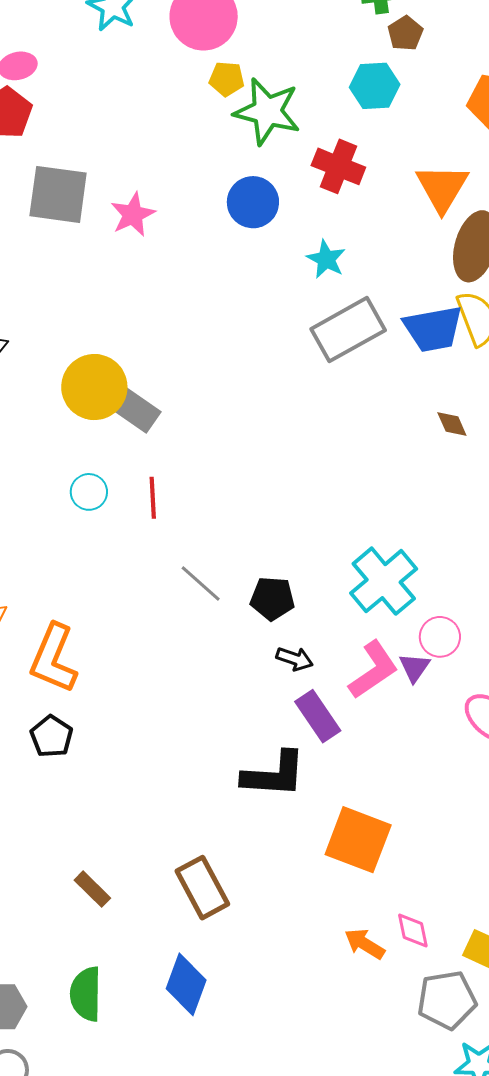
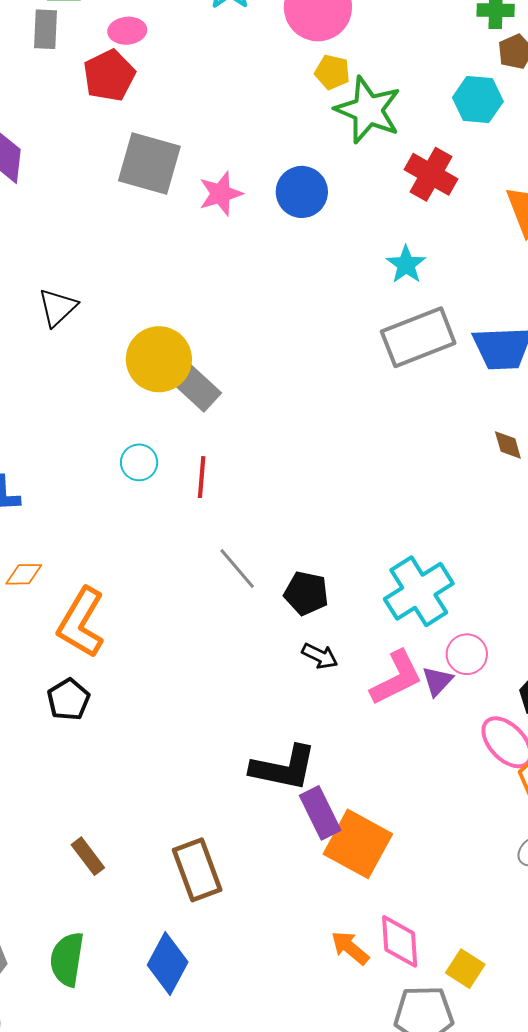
blue circle: (253, 202) -> (302, 192), moved
purple rectangle: (318, 716) -> (320, 813), moved
pink diamond: (413, 931) -> (400, 941), size x1.4

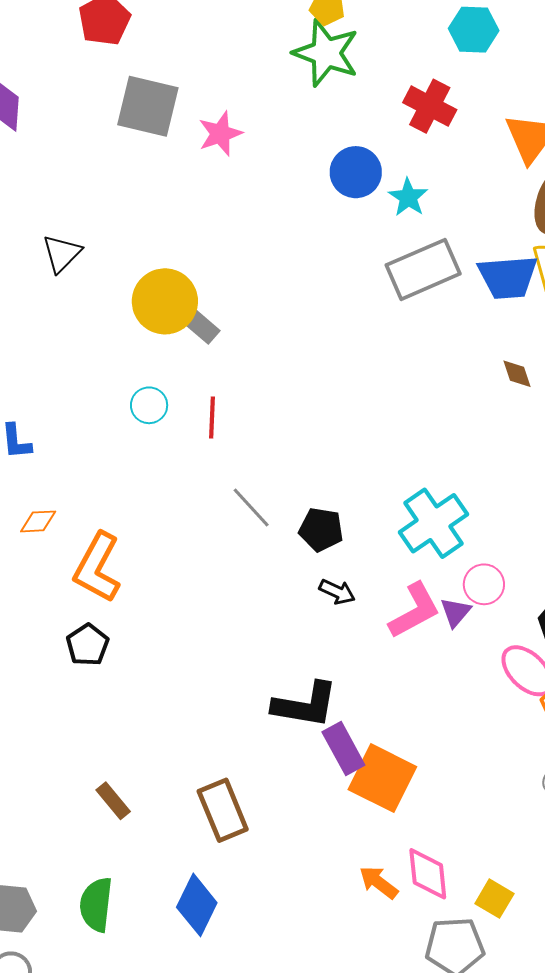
green star: (368, 110) -> (326, 53), moved
blue circle: (302, 192) -> (356, 172), moved
gray rectangle: (193, 385) -> (200, 326), size x0.7

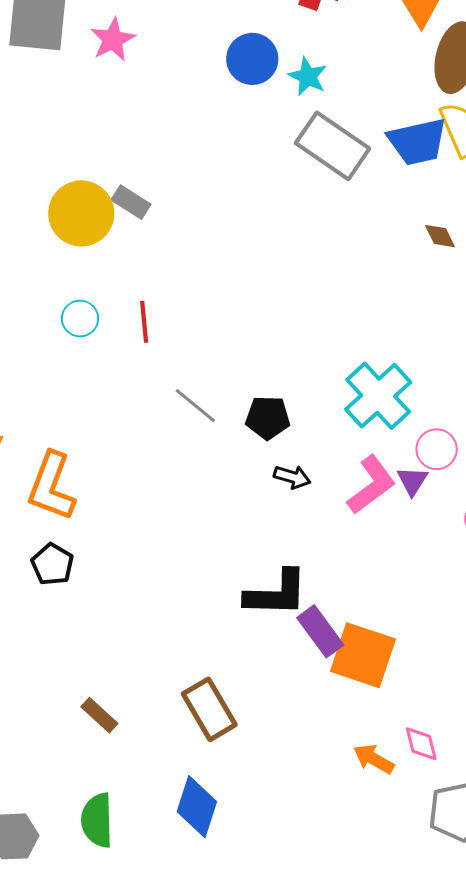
gray rectangle: (423, 269) -> (333, 146), turned 66
gray rectangle: (200, 326) -> (131, 202), moved
pink diamond: (428, 874) -> (421, 744), size x0.7

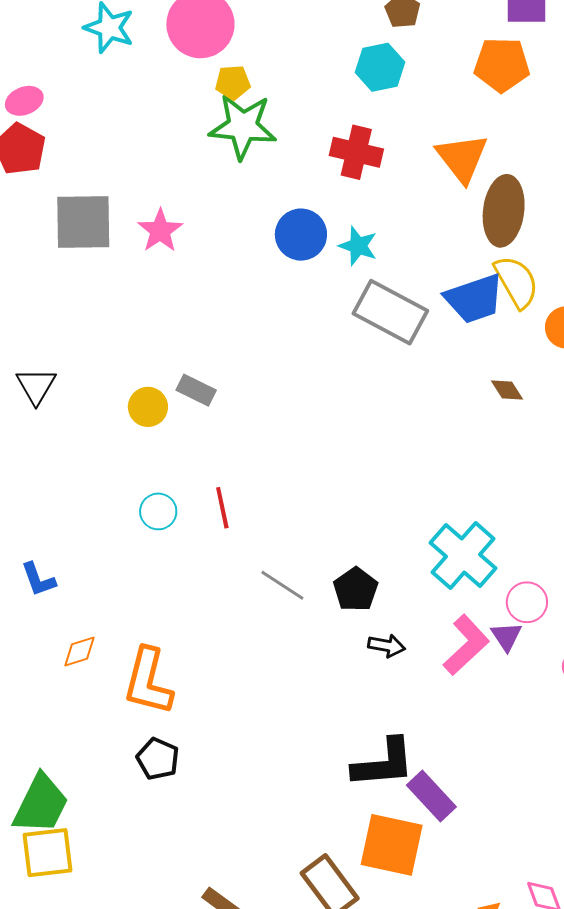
yellow circle: (81, 213) -> (148, 407), size x0.6
black pentagon: (268, 418) -> (356, 589), turned -30
orange square: (363, 655) -> (392, 845), moved

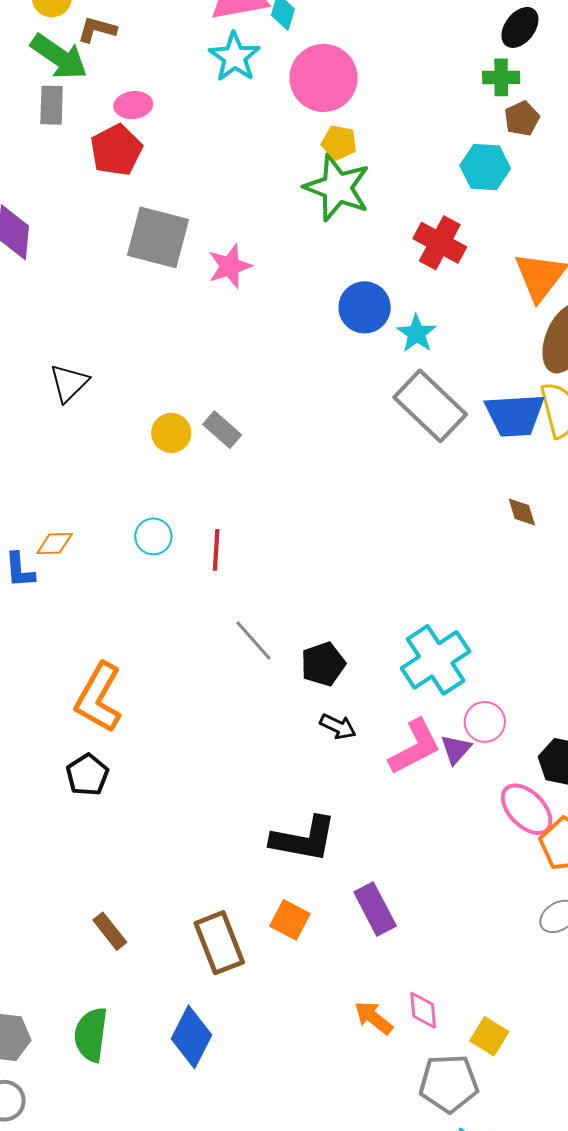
orange diamond: (79, 651) -> (55, 543), moved
purple rectangle: (431, 796) -> (375, 909), moved
orange square: (392, 845) -> (290, 920), size x0.6

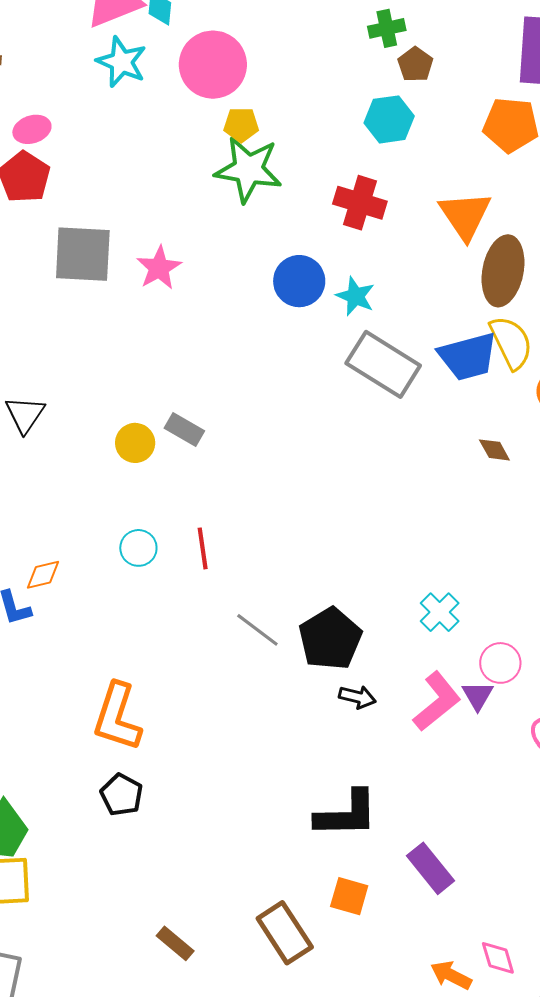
cyan cross: (436, 660) -> (440, 612), size x0.6
black pentagon: (323, 664) -> (330, 639), size x1.4

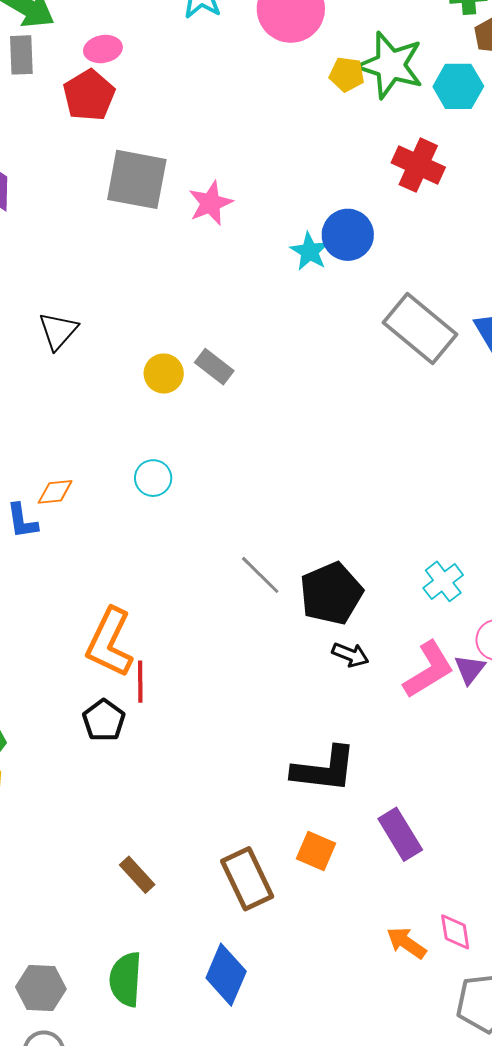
yellow pentagon: (241, 125) -> (347, 74), moved
green star: (248, 169) -> (390, 65), moved
cyan star: (355, 296) -> (310, 251), moved
red line: (203, 548) -> (140, 682), moved

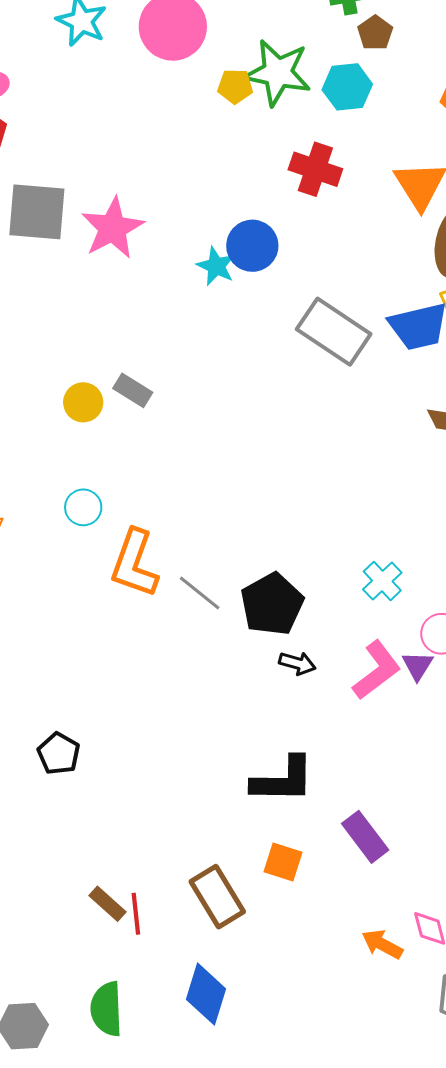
pink star: (210, 203) -> (113, 228), size x1.4
orange L-shape: (110, 643) -> (134, 563), moved
red line: (140, 682) -> (136, 914), moved

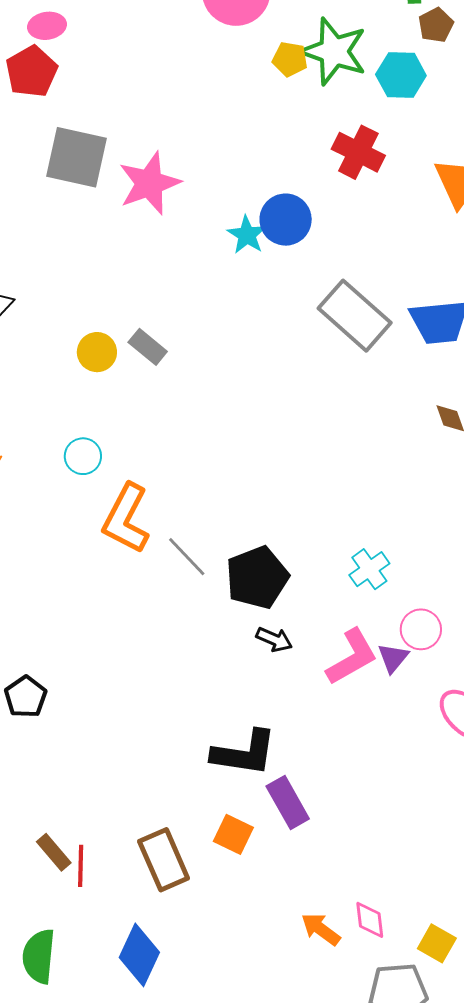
purple rectangle: (365, 837) -> (288, 802), moved

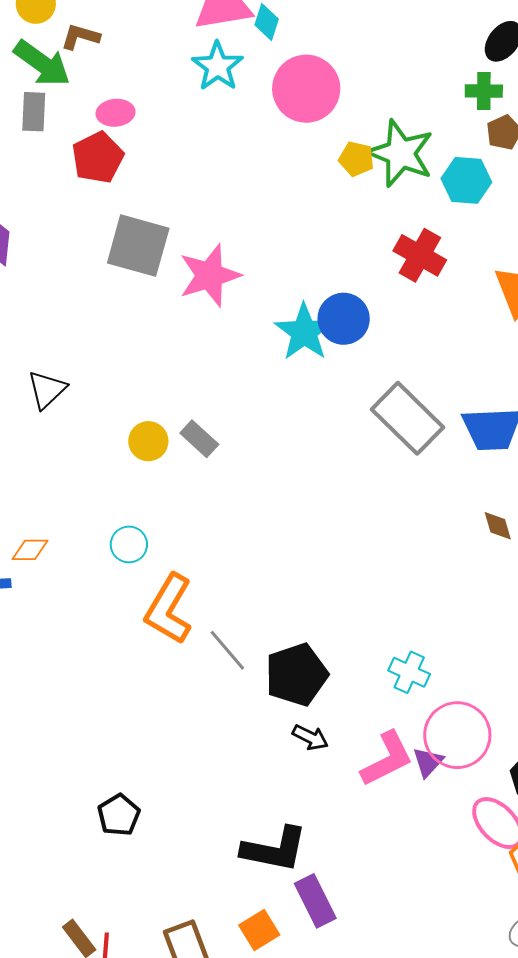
cyan star: (247, 235) -> (304, 332), size x1.5
cyan cross: (369, 569) -> (409, 672), turned -33
pink circle: (421, 629) -> (457, 735), size x1.6
black pentagon: (26, 697) -> (119, 815), moved
orange square: (233, 834) -> (259, 930), turned 30

